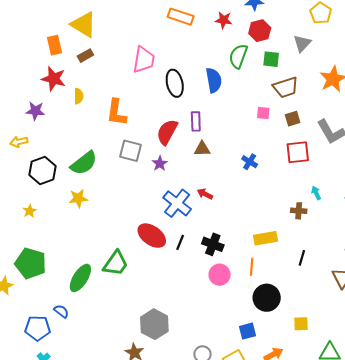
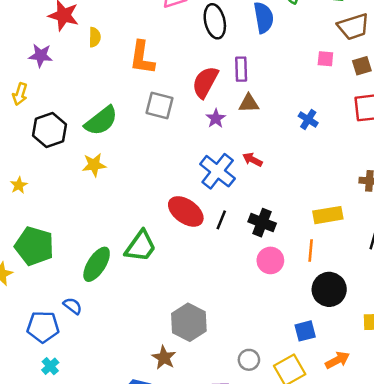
yellow arrow: (19, 142) -> (20, 94), turned -60
purple star: (160, 163) -> (216, 118), moved
yellow star: (30, 211) -> (19, 185), moved

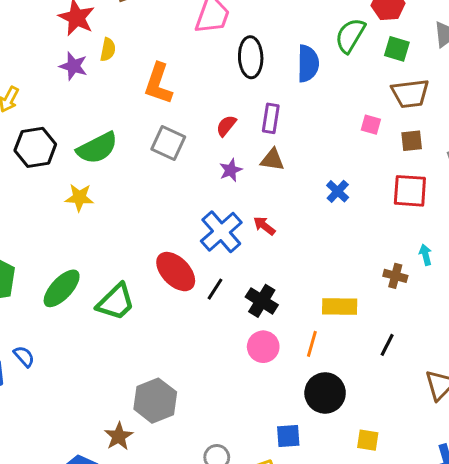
purple star: (41, 56) -> (73, 66), moved
red semicircle: (205, 82) -> (226, 126), size x0.6
green ellipse: (97, 264) -> (62, 288), moved

